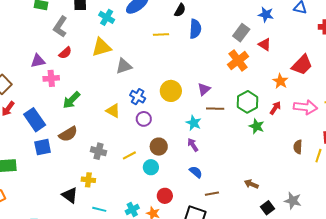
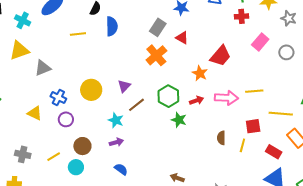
red arrow: (275, 108) -> (196, 100), turned 40
brown line: (215, 109) -> (137, 105), turned -36
purple arrow: (193, 145) -> (116, 142), turned 112

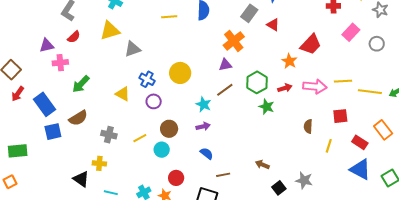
orange cross: (156, 55) -> (234, 41), moved
purple triangle: (124, 86) -> (225, 65), moved, turned 32
yellow line: (281, 114) -> (370, 92), moved
yellow line: (242, 145) -> (329, 146), moved

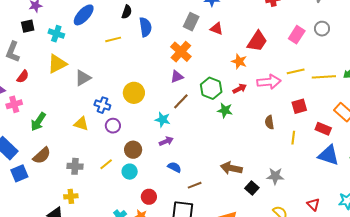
pink rectangle: (351, 32) -> (297, 35), moved
brown arrow: (262, 165) -> (231, 168), size x1.5

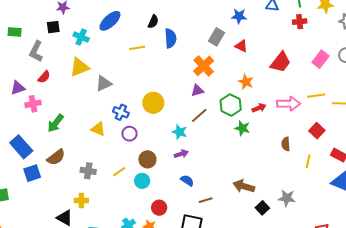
orange star: (239, 61) -> (246, 82), moved
red square: (299, 106) -> (317, 131), turned -35

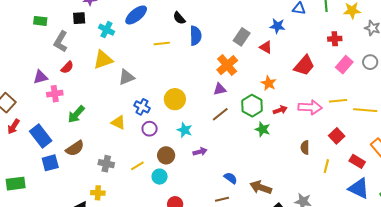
blue star: (239, 16) -> (277, 26), moved
black semicircle: (153, 22) -> (179, 18), turned 112
red cross: (300, 22) -> (335, 39), moved
cyan star: (180, 132) -> (185, 130), moved
blue semicircle: (187, 180) -> (231, 178), moved

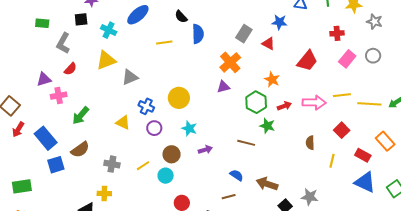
brown line: (220, 114) -> (246, 143), moved, turned 54

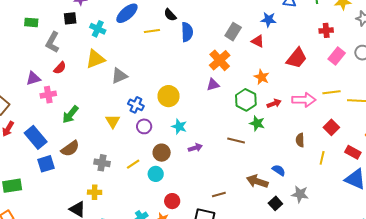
yellow line: (164, 42) -> (152, 31), moved
yellow triangle: (123, 123) -> (113, 121), turned 35
blue semicircle: (237, 175) -> (279, 170), moved

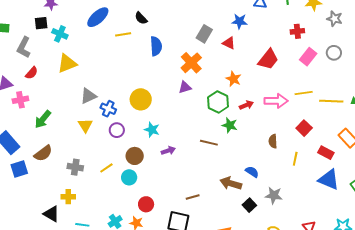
cyan cross: (98, 29) -> (60, 34), moved
blue semicircle: (187, 32) -> (156, 46), moved
gray triangle: (119, 76) -> (88, 96), moved

